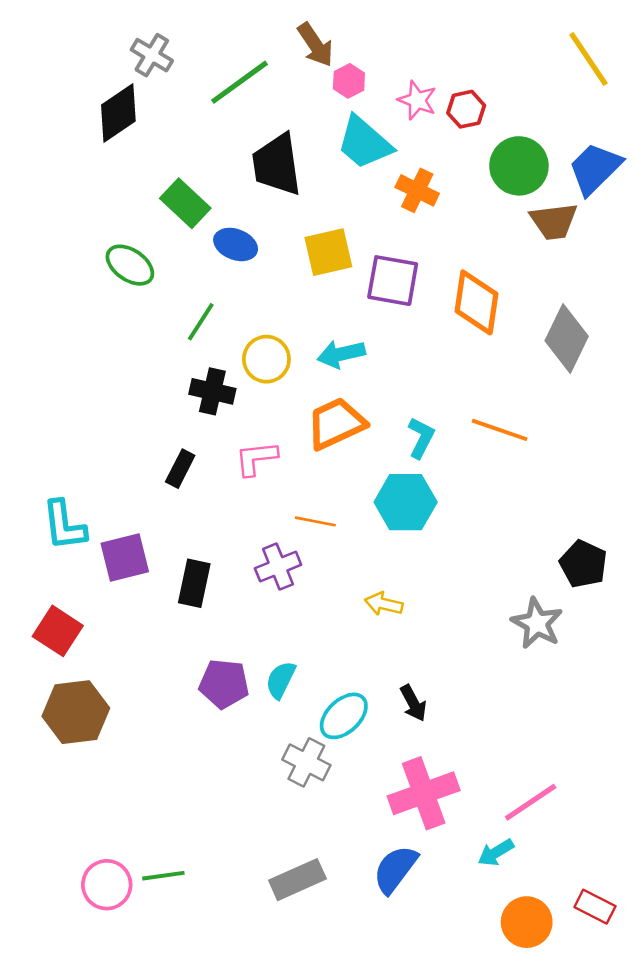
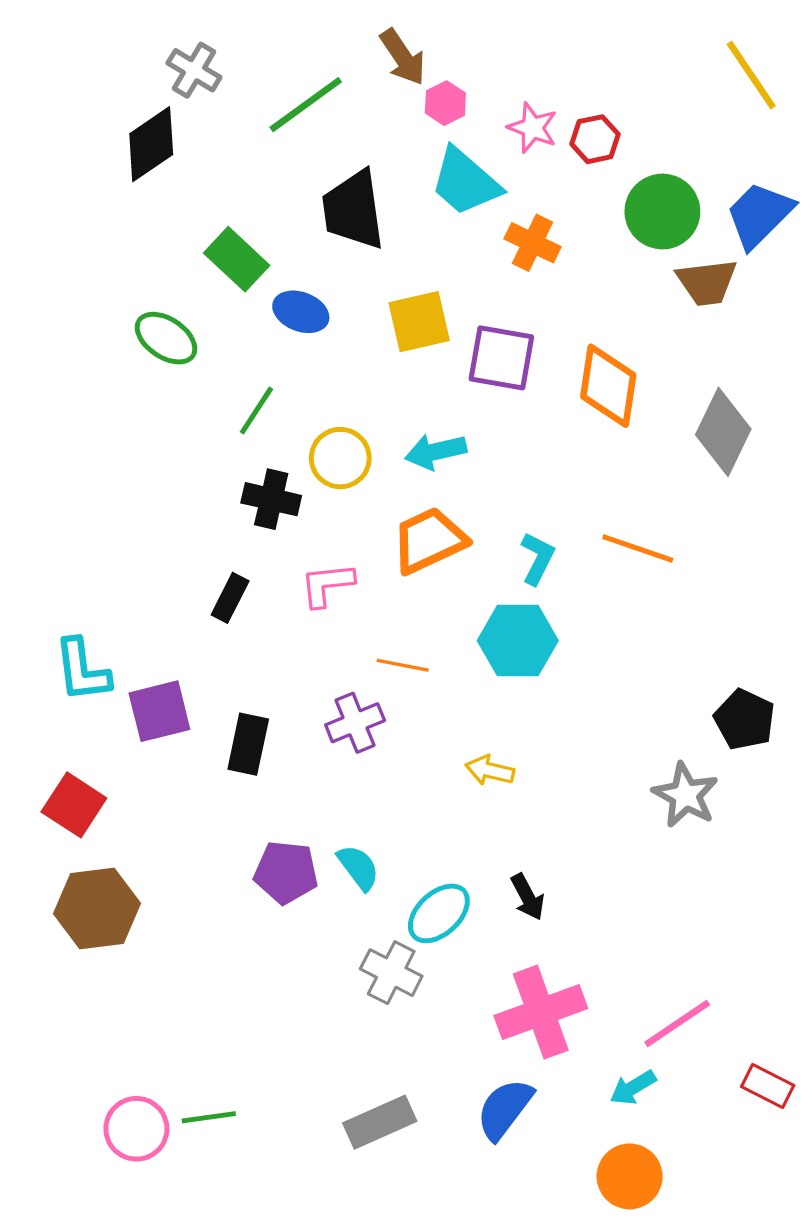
cyan semicircle: (281, 680) -> (358, 867), turned 117
red rectangle: (595, 907) -> (768, 1086), moved
orange circle: (527, 922) -> (630, 1176), moved

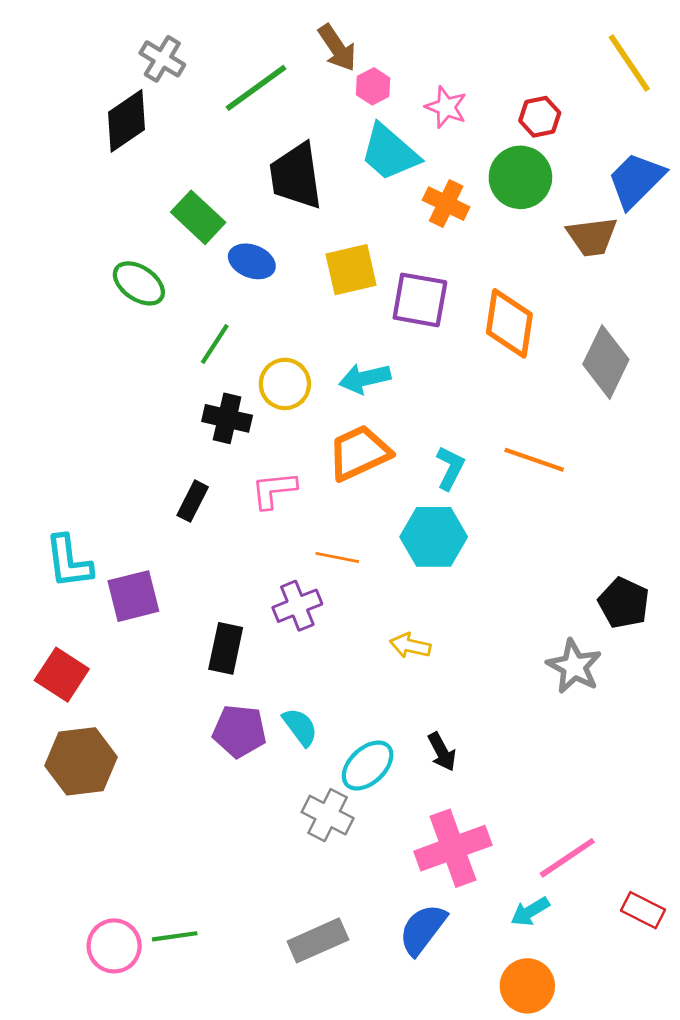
red hexagon: (595, 139) -> (540, 117), moved
green circle: (662, 212) -> (520, 177), moved
black rectangle: (248, 744) -> (226, 648), moved

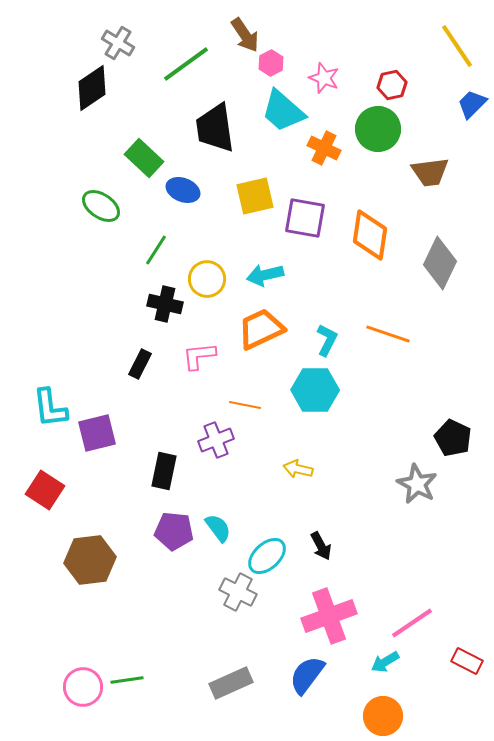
blue trapezoid: (636, 180) -> (472, 104), moved, size x0.7
brown hexagon: (81, 761) -> (90, 560), moved

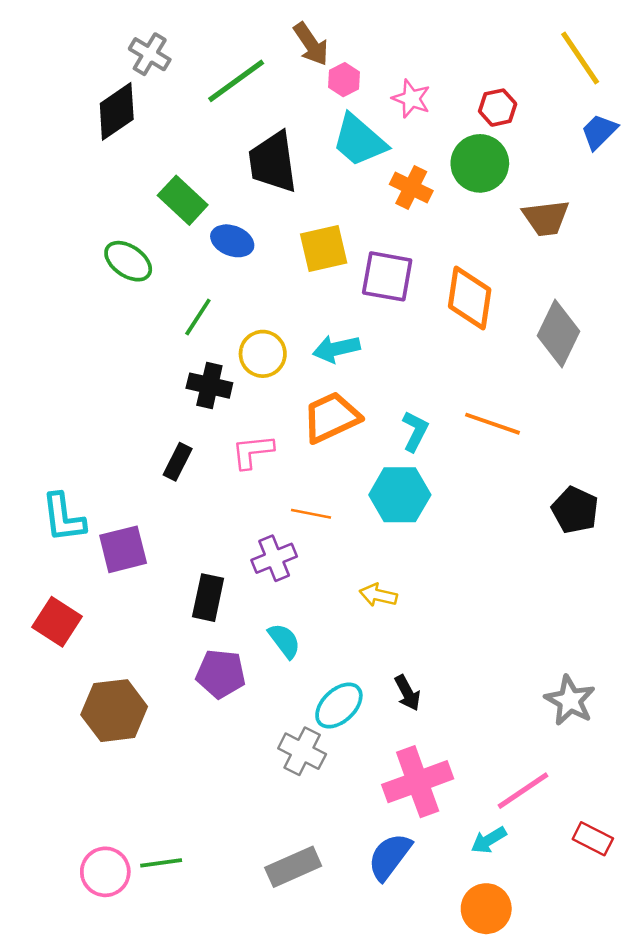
black pentagon: (453, 438) -> (575, 510), moved
gray star: (417, 484) -> (570, 700), moved
cyan semicircle: (218, 528) -> (284, 641), moved

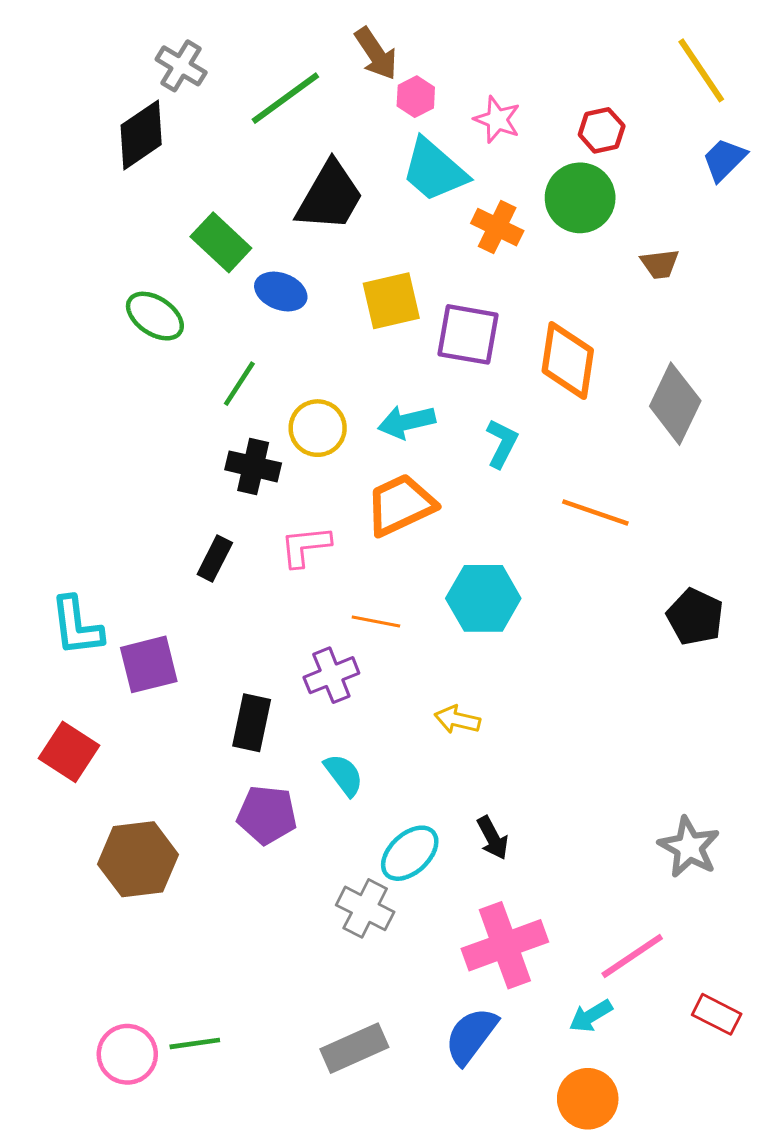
black trapezoid: (273, 162) -> (330, 196), turned -142
brown trapezoid: (546, 218) -> (660, 264), size x0.7
cyan L-shape: (415, 431) -> (502, 443), moved

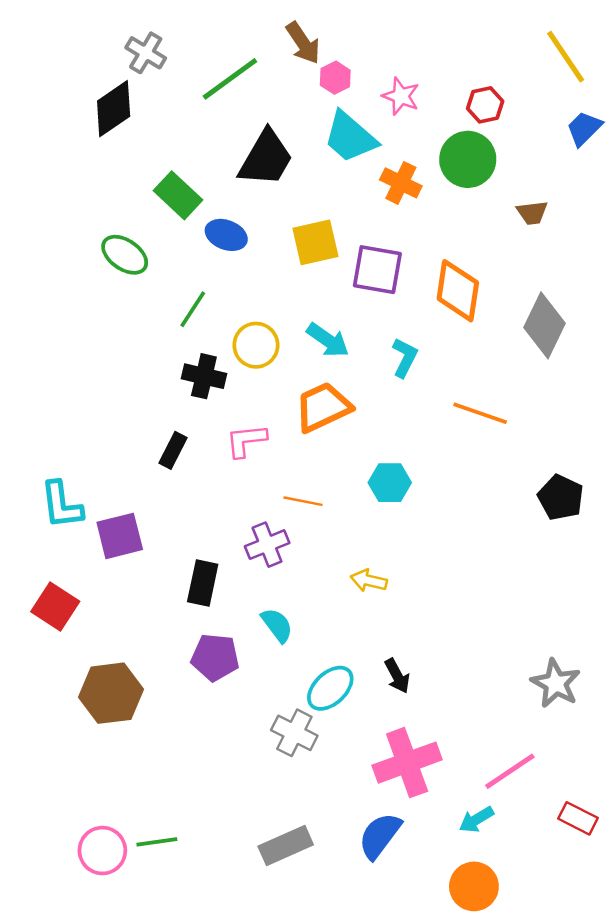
cyan arrow: (407, 422) -> (328, 340), turned -132
cyan hexagon: (483, 598) -> (390, 483), size x0.7

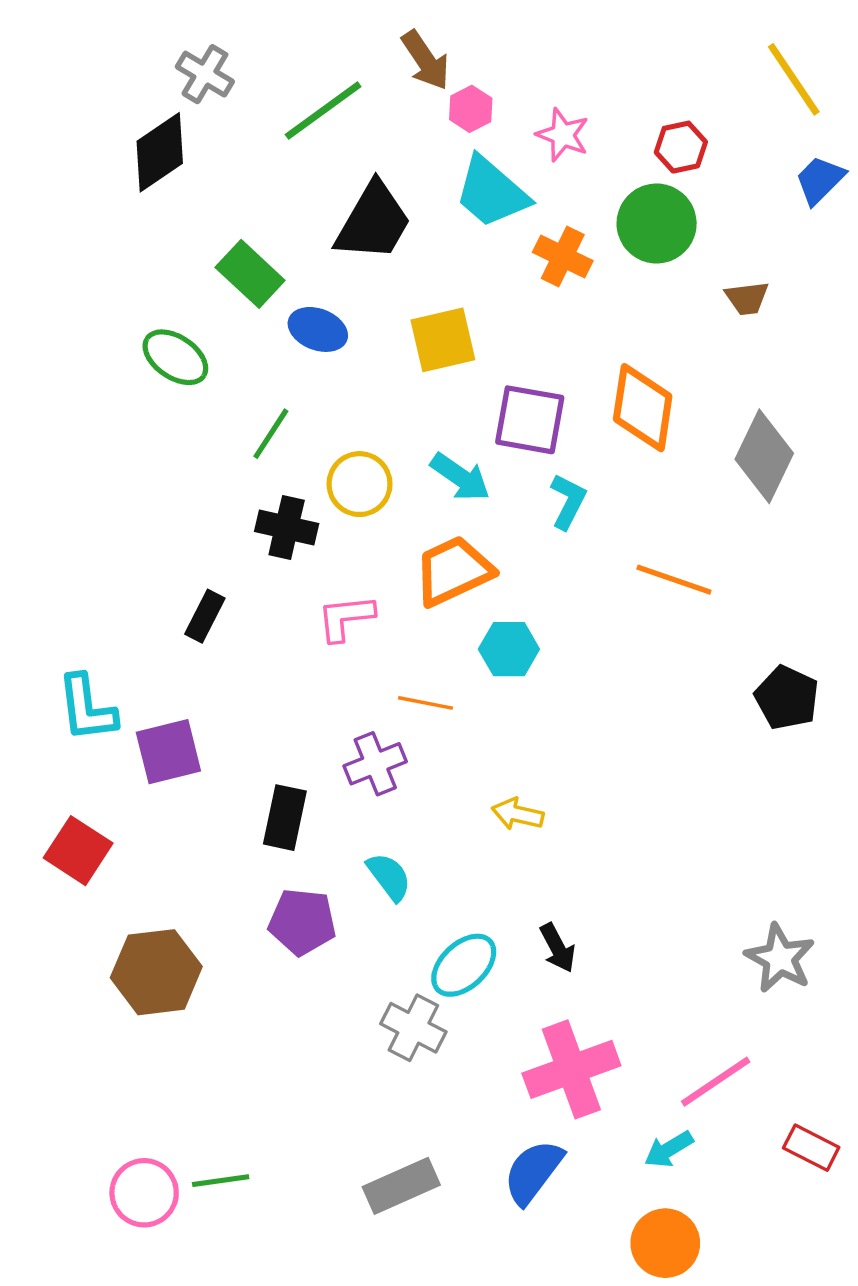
purple square: (377, 270) -> (530, 420), moved
black rectangle: (173, 450) -> (205, 616), moved
cyan hexagon: (390, 483) -> (509, 649), moved

